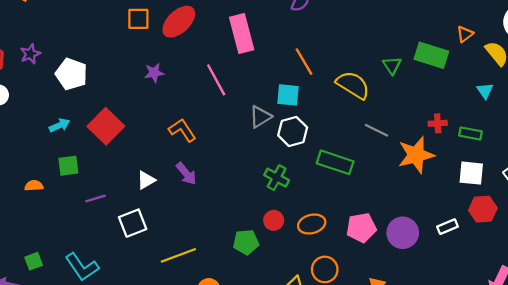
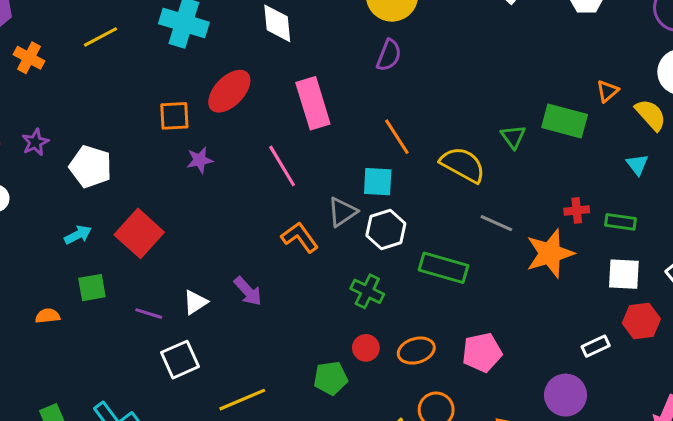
orange square: (138, 19) -> (174, 116), moved
orange L-shape: (182, 130) -> (300, 237), moved
purple line: (95, 199) -> (149, 314), moved, turned 36
purple circle: (403, 233) -> (565, 395), moved

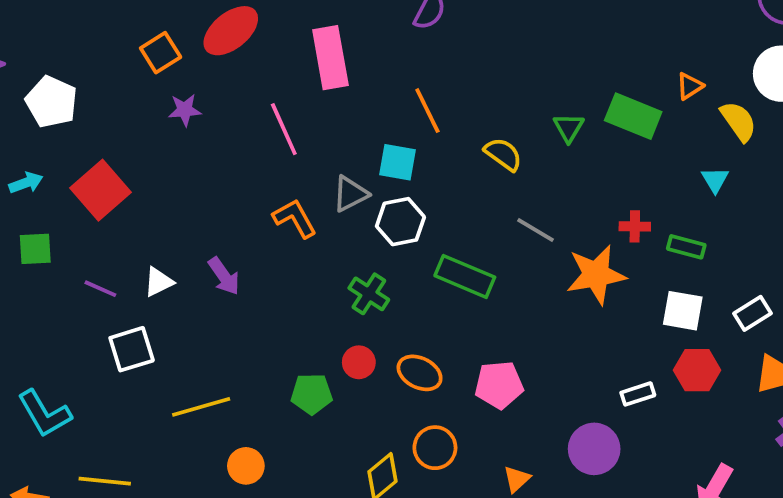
orange square: (174, 116) -> (161, 53), turned -36
yellow semicircle: (463, 165) -> (503, 154), size x0.7
orange ellipse: (416, 351) -> (420, 373), turned 36

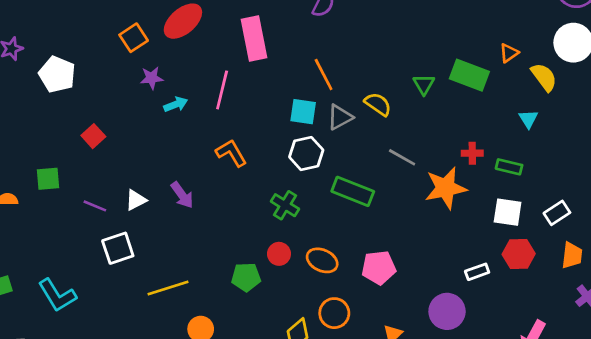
pink line: (284, 129) -> (222, 90), turned 39
cyan arrow: (26, 183) -> (176, 104), moved
red square: (101, 190) -> (93, 136), size x0.6
gray triangle: (350, 194) -> (340, 117), moved

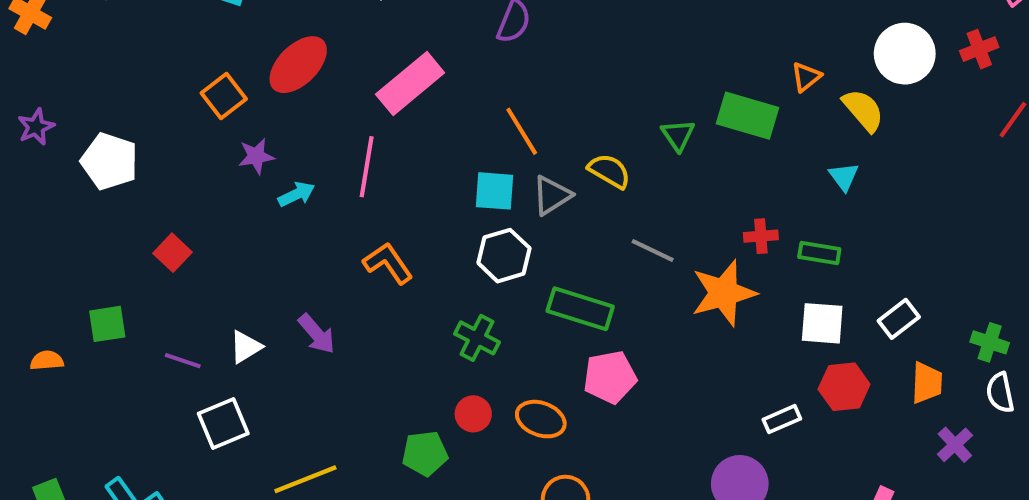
pink rectangle: (254, 39) -> (410, 84), turned 66
pink pentagon: (379, 268) -> (610, 377), moved

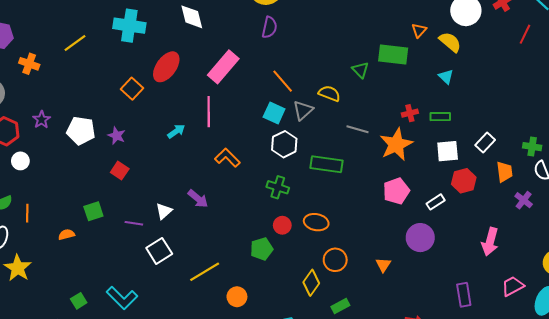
purple star: (256, 156) -> (117, 136), moved, turned -30
cyan square: (494, 191) -> (274, 113), turned 30
pink pentagon: (610, 377) -> (396, 191), moved

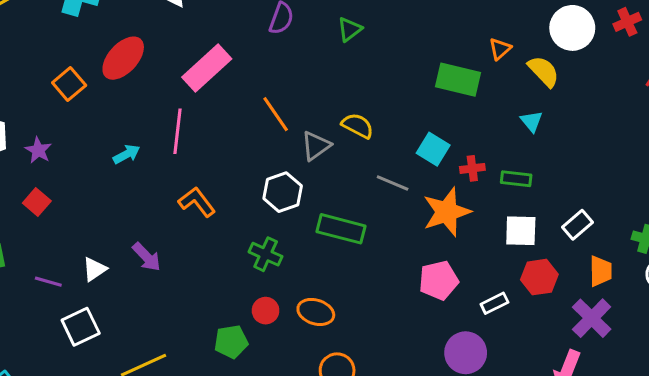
green triangle: (360, 70) -> (350, 29), moved, turned 30
orange line: (283, 81) -> (276, 114), moved
cyan square: (274, 113) -> (433, 149), moved
purple cross: (524, 200) -> (592, 318), moved, size x1.5

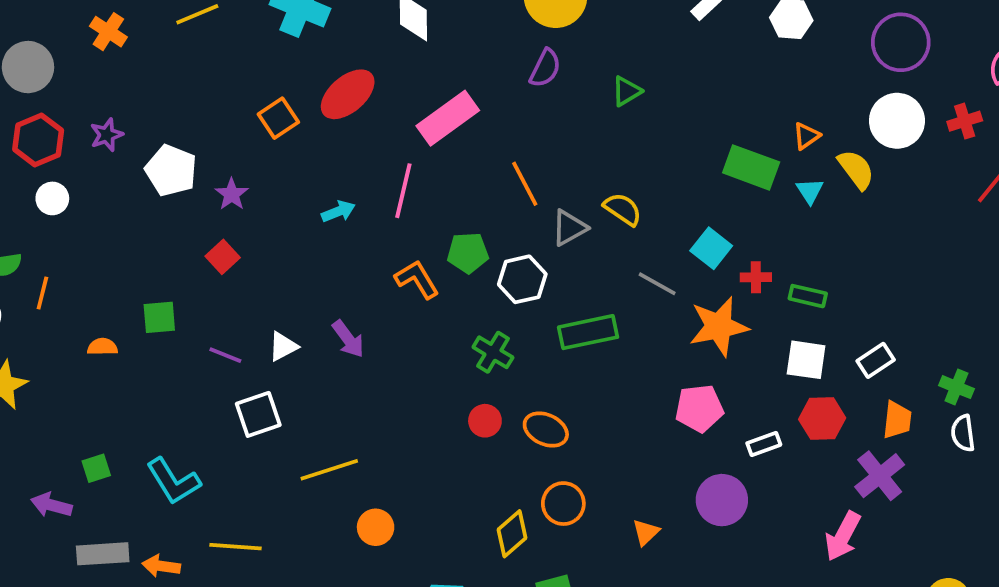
cyan triangle: (532, 121) -> (810, 191), moved
green rectangle: (341, 229) -> (588, 332), turned -33
green pentagon: (231, 342) -> (468, 253), moved

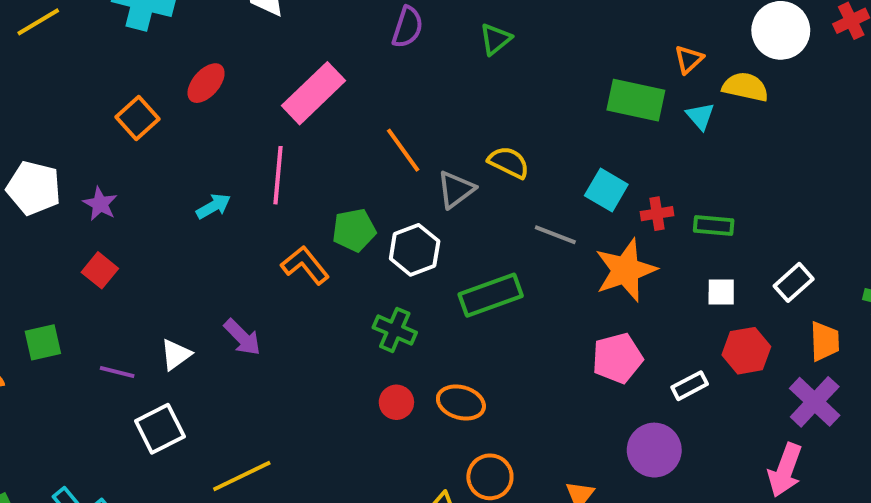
red ellipse: (348, 94) -> (206, 83), size x0.7
yellow semicircle: (856, 169) -> (745, 87), turned -33
white square: (806, 360) -> (721, 292), size x0.7

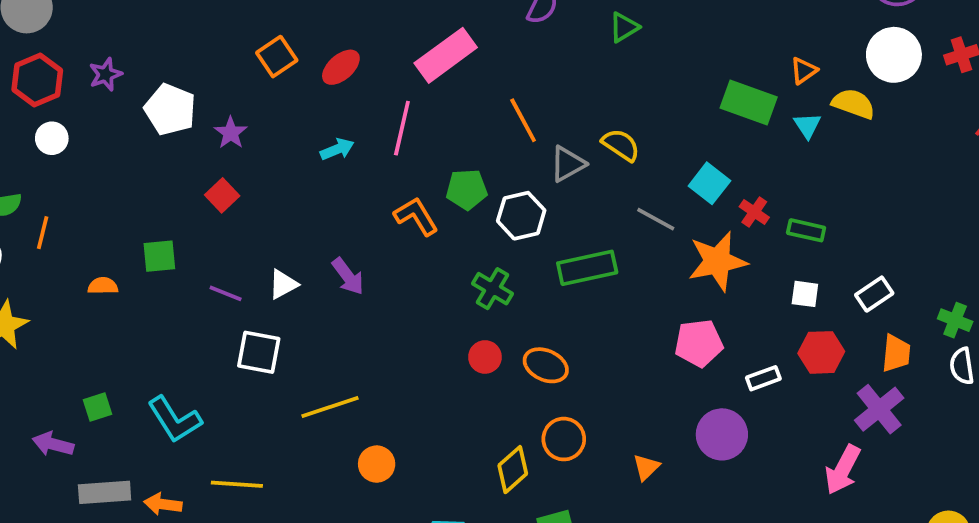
red ellipse: (206, 83) -> (341, 67), moved
red cross: (657, 214) -> (754, 212), turned 36
white square: (160, 429) -> (259, 352), turned 30

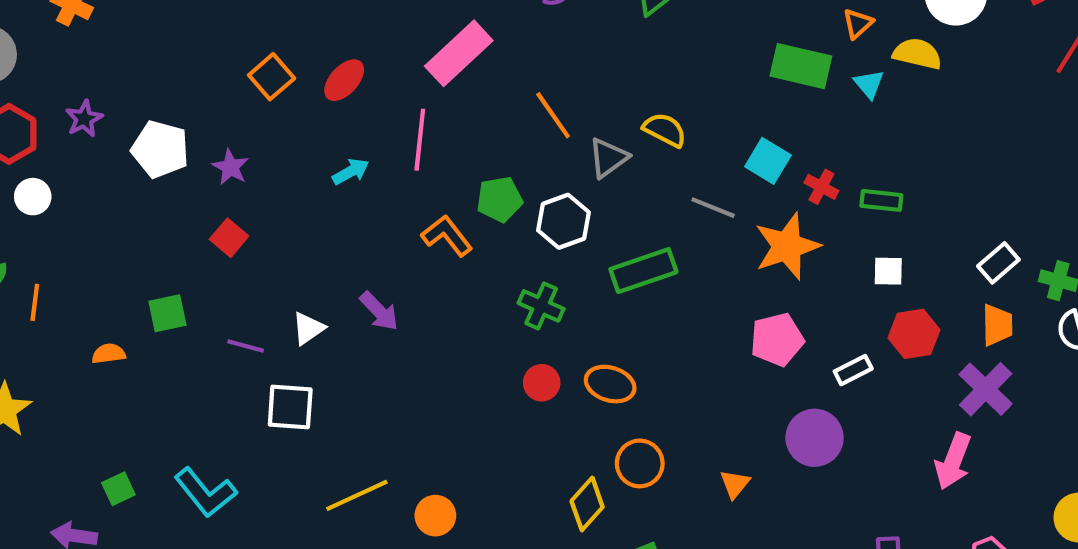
white rectangle: (874, 294) -> (998, 263), moved
yellow line: (330, 407) -> (357, 495), moved

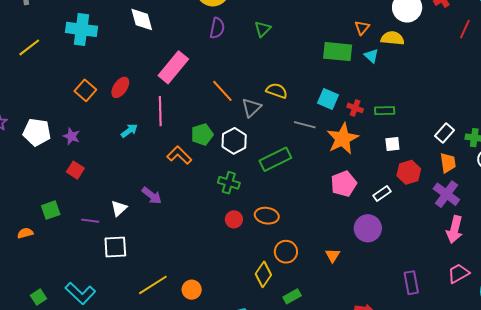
pink arrow: (953, 461) -> (455, 229), moved

